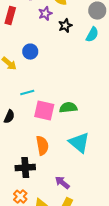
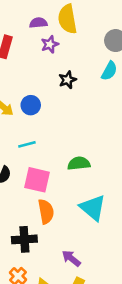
black star: (65, 26) -> (67, 80), moved
blue circle: (30, 52) -> (31, 105), moved
pink square: (44, 111) -> (37, 180), moved

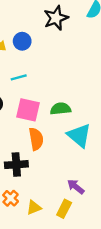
black star: (67, 80) -> (56, 18), size x1.5
green semicircle: (79, 163) -> (61, 109), moved
purple arrow: (71, 258) -> (76, 187), moved

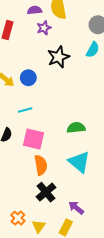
green semicircle: (61, 109) -> (76, 128), moved
black cross: (16, 165) -> (46, 192), moved, turned -36
yellow triangle: (34, 208) -> (39, 226), turned -32

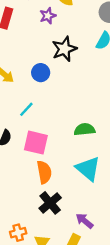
blue circle: (28, 78) -> (41, 73), moved
cyan line: (25, 110) -> (26, 109), turned -32
orange cross: (18, 218) -> (18, 233), turned 32

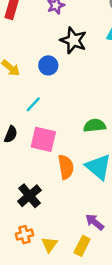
black star: (64, 49) -> (73, 40), turned -30
orange semicircle: (44, 172) -> (66, 167), moved
black cross: (50, 203) -> (29, 196), moved

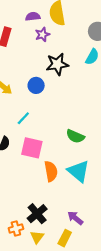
black star: (73, 40) -> (57, 64), turned -30
green semicircle: (95, 126) -> (75, 136), turned -150
black cross: (29, 196) -> (37, 214), moved

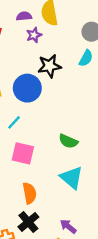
blue circle: (36, 85) -> (27, 88), size x1.6
orange semicircle: (51, 171) -> (30, 193), moved

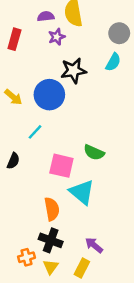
pink square: (23, 153) -> (61, 166), moved
cyan triangle: (72, 178) -> (82, 192), moved
black cross: (28, 222) -> (51, 240), turned -30

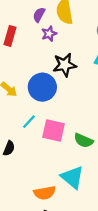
purple semicircle: (46, 16) -> (39, 15), turned -56
pink square: (61, 166) -> (53, 131), moved
orange semicircle: (52, 209) -> (45, 193), turned 90

